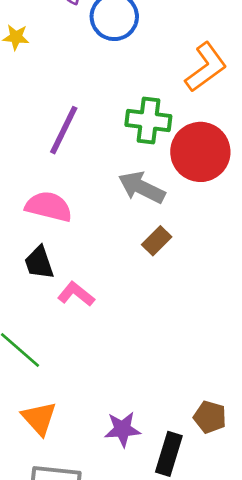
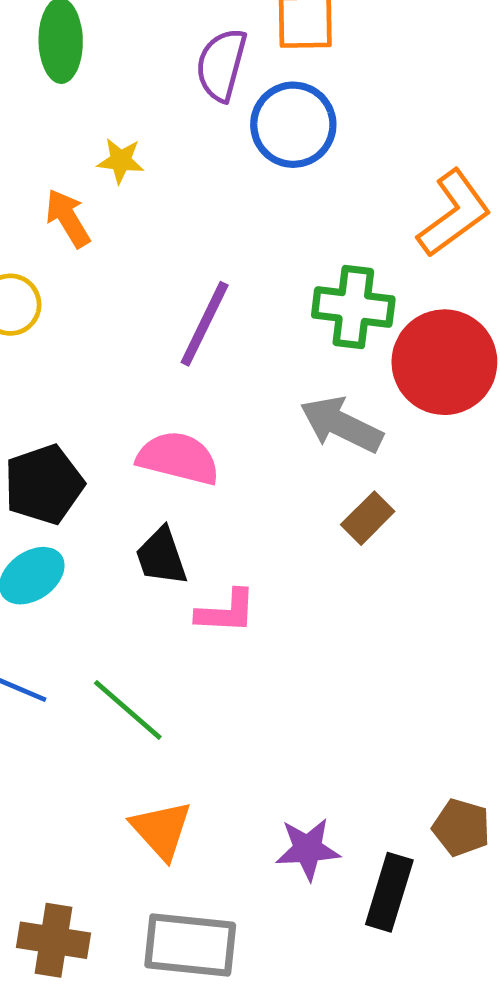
pink L-shape: (76, 294) -> (226, 612), turned 144

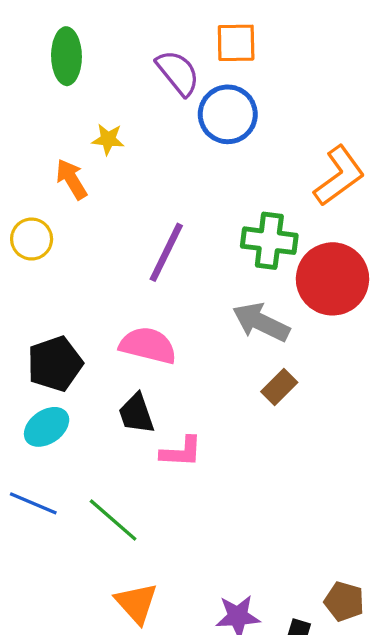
purple semicircle: (221, 65) -> (178, 73), turned 126

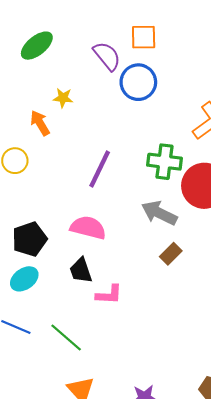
green ellipse: (66, 56) -> (37, 46), turned 52

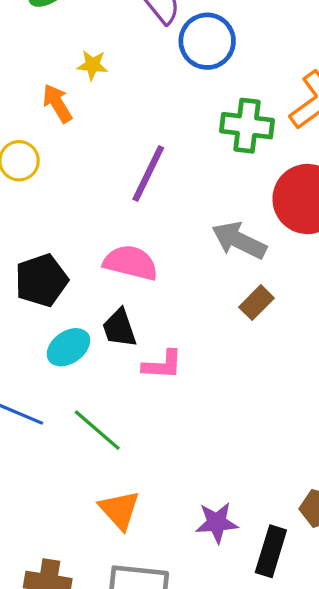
green cross: (164, 162) -> (247, 126), moved
cyan ellipse: (24, 279) -> (68, 347), moved

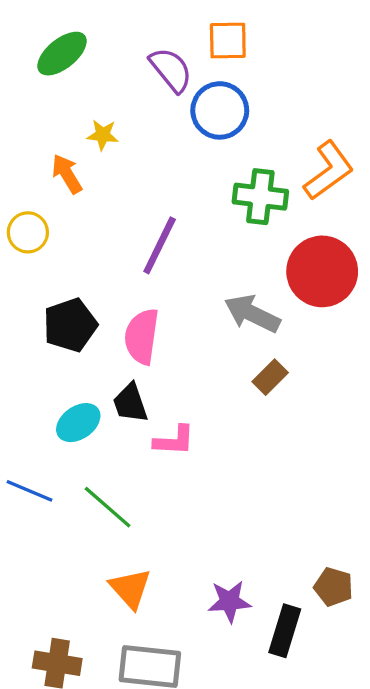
pink semicircle: (131, 263) -> (142, 336), turned -96
black pentagon: (41, 280) -> (70, 325), moved

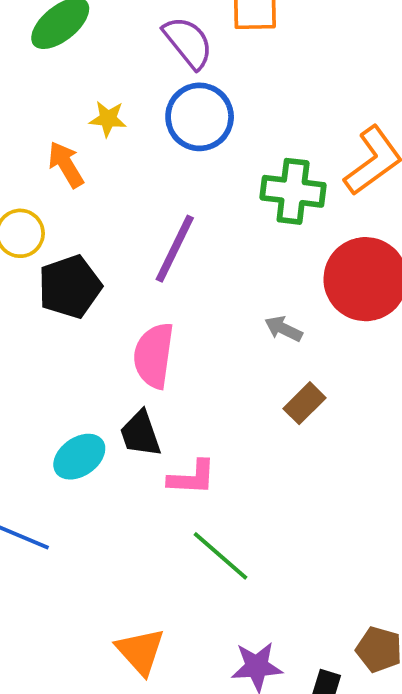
blue circle: (220, 110) -> (200, 117), moved
gray arrow: (252, 314) -> (284, 329), size x0.6
black pentagon: (70, 325) -> (70, 287), moved
green line: (108, 507) -> (221, 556), moved

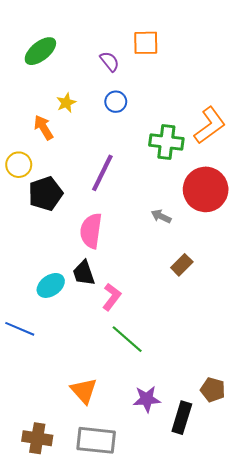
purple semicircle: (188, 42) -> (110, 61), size x0.7
blue circle: (200, 117) -> (116, 102), size x0.6
yellow star: (108, 119) -> (66, 103), turned -30
brown rectangle: (305, 403) -> (182, 265), moved
pink L-shape: (192, 478) -> (112, 297), turned -56

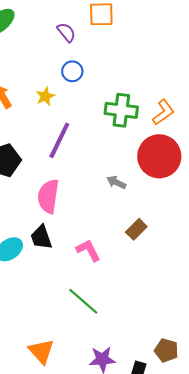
yellow star: (66, 103) -> (45, 96), moved
orange L-shape: (210, 125) -> (163, 112), moved, size x0.7
pink L-shape: (112, 297) -> (88, 250), moved, turned -64

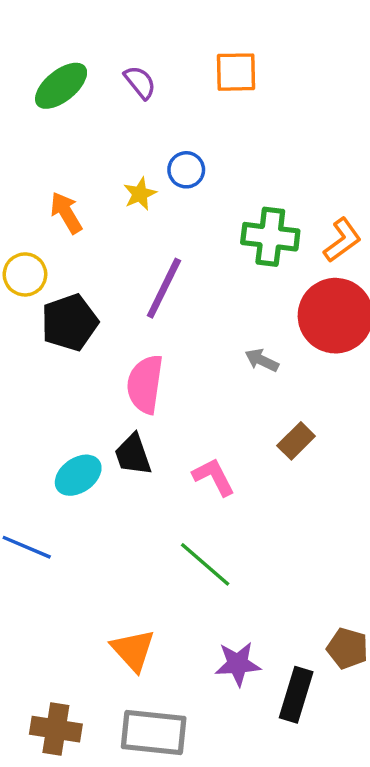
purple semicircle: (66, 32) -> (140, 82), moved
yellow star: (45, 96) -> (140, 194), moved

